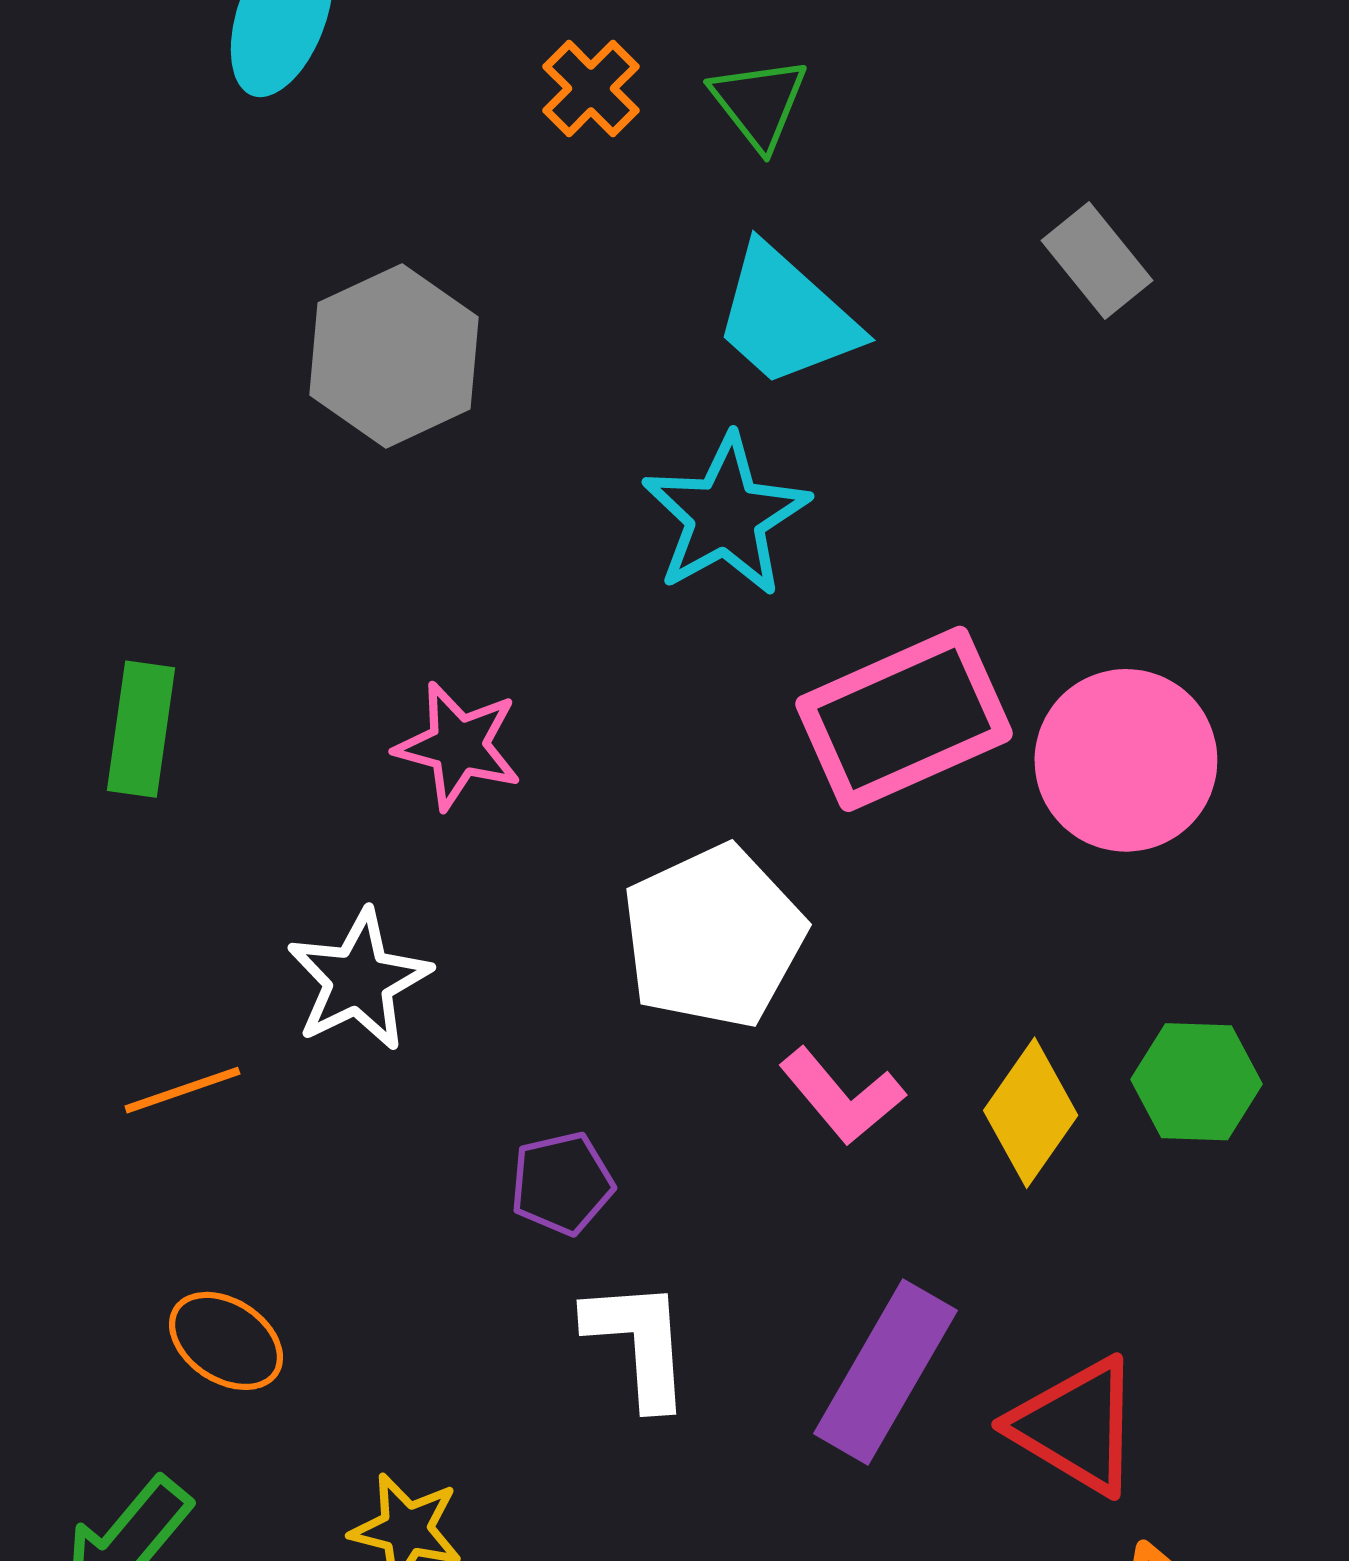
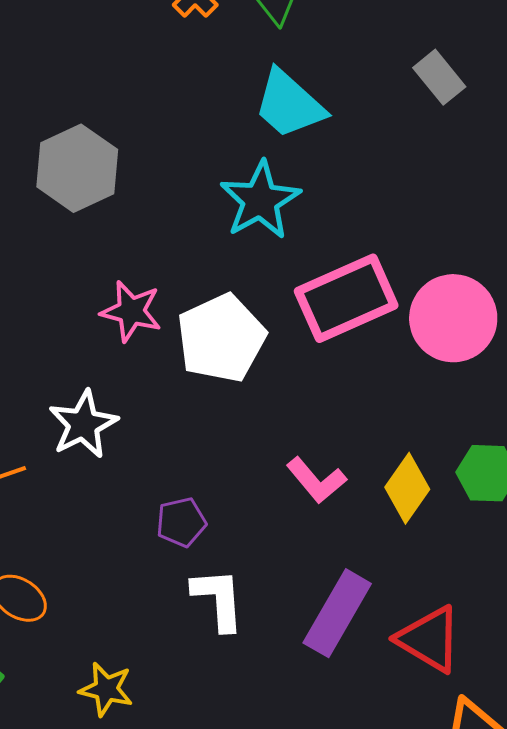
gray hexagon: (394, 356) -> (77, 168), moved
white pentagon: (713, 937) -> (221, 338), moved

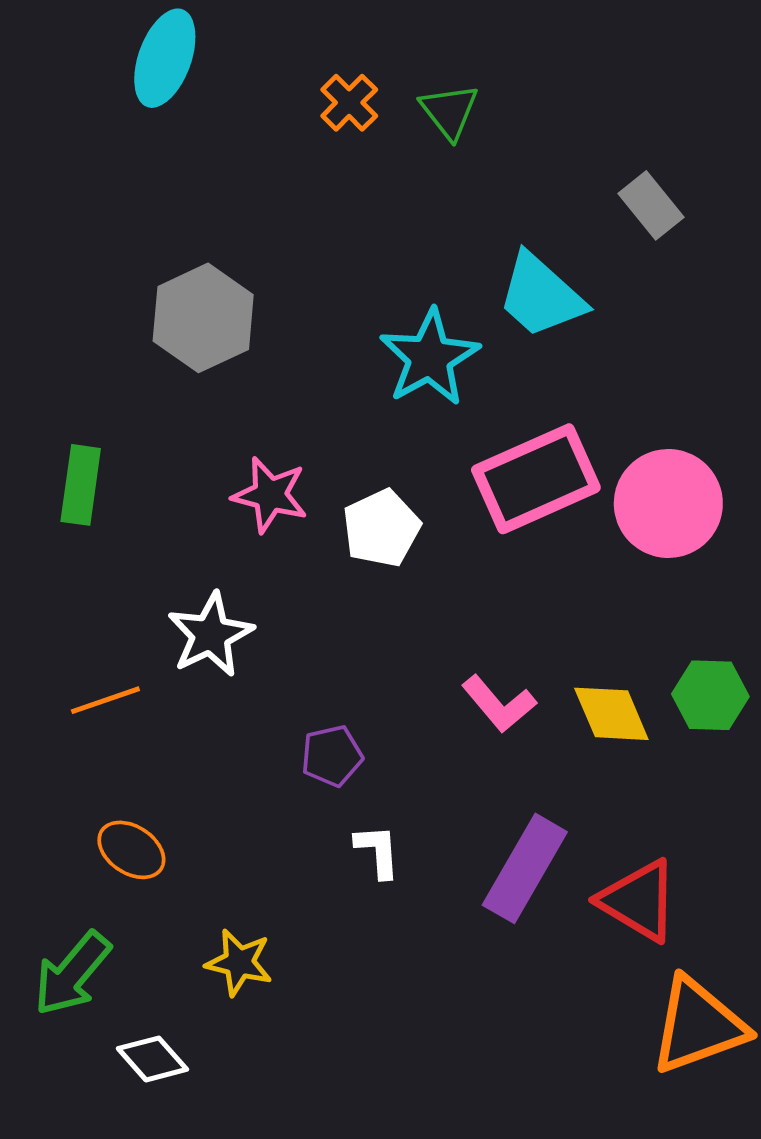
cyan trapezoid: (289, 104) -> (541, 296), moved
white pentagon: (221, 338) -> (381, 528), size x0.7
yellow diamond: (407, 488) -> (611, 714), turned -58
white L-shape: (218, 599) -> (378, 851), size x0.7

